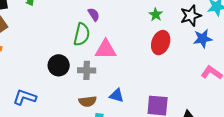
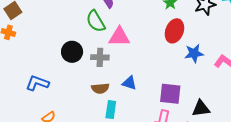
green semicircle: (82, 34) -> (96, 21), turned 135
blue star: (203, 39) -> (194, 53), moved

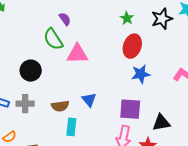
blue star: (194, 53) -> (141, 74), moved
gray cross: (100, 57) -> (25, 104), moved
blue triangle: (129, 83) -> (89, 100), turned 35

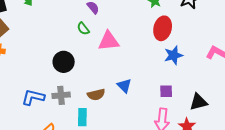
green semicircle: (53, 39) -> (83, 29), size x0.6
purple square: (130, 109) -> (166, 91), size x0.6
cyan rectangle: (71, 127) -> (82, 117), moved

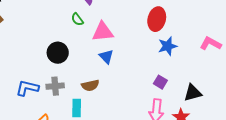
blue triangle: (124, 86) -> (106, 57), moved
purple square: (166, 91) -> (160, 82), turned 32

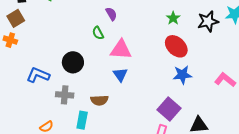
red ellipse: (157, 19) -> (176, 46), turned -70
purple square: (160, 82) -> (169, 109), size x1.6
blue L-shape: (27, 88) -> (38, 75), moved

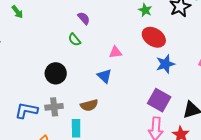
pink triangle: (121, 50) -> (115, 52), moved, size x0.6
blue L-shape: (38, 75) -> (26, 111), moved

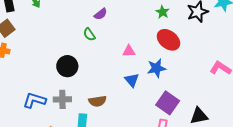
purple semicircle: (84, 18) -> (101, 14), turned 88
blue star: (165, 64) -> (156, 68), moved
blue triangle: (104, 76) -> (132, 80), moved

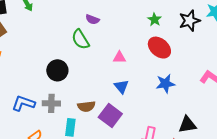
purple semicircle: (101, 14) -> (93, 19), turned 56
green semicircle: (89, 34) -> (80, 39), size x1.5
blue star: (156, 68) -> (165, 84), moved
purple square: (168, 103) -> (110, 115), moved

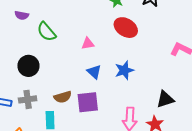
purple semicircle: (93, 19) -> (22, 15), moved
blue star: (165, 84) -> (124, 70), moved
purple square: (110, 115) -> (88, 102), turned -35

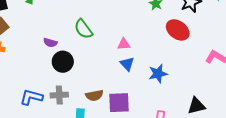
purple semicircle: (22, 15) -> (50, 43), moved
red ellipse: (126, 28) -> (178, 30), moved
blue triangle: (94, 72) -> (127, 64), moved

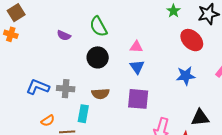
black circle: (63, 62) -> (98, 57), moved
blue star: (158, 74) -> (186, 76), moved
purple square: (119, 103) -> (138, 99), moved

